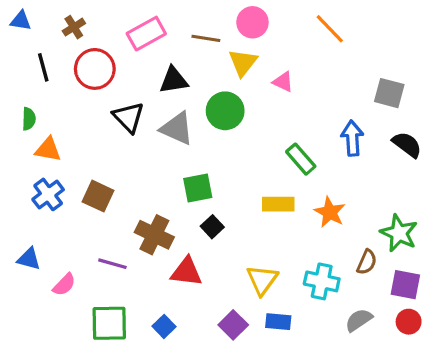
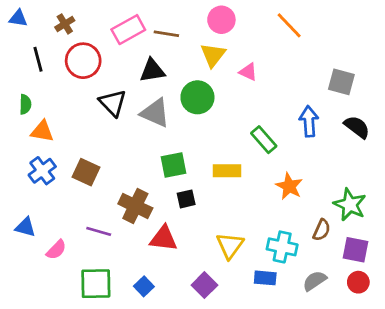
brown line: (206, 38) -> (166, 34), moved
yellow rectangle: (278, 204) -> (227, 171), moved
black square: (212, 227) -> (186, 199), turned 30
blue rectangle: (278, 322) -> (265, 278), moved

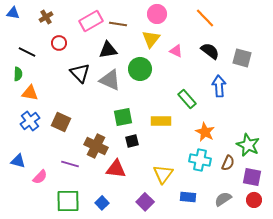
black line: (38, 59) -> (27, 52), moved, turned -48
red circle: (83, 61) -> (59, 43), size x0.6
black semicircle: (357, 127) -> (210, 51), moved
cyan cross: (282, 247) -> (200, 160), moved

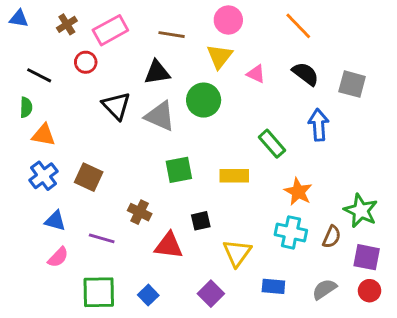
pink rectangle: (91, 21) -> (110, 30), moved
black square: (132, 141) -> (201, 221), moved
brown cross: (96, 146) -> (140, 212), size x0.7
blue triangle: (18, 161) -> (55, 221), moved

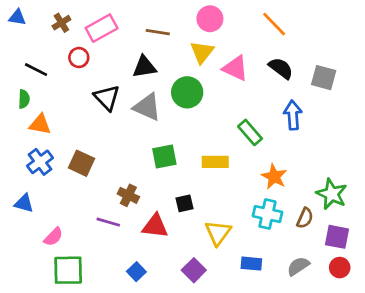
pink triangle: (256, 74) -> (235, 68), size x1.5
blue triangle: (55, 221) -> (24, 203), moved
purple line: (102, 238) -> (108, 222), moved
green square: (99, 292) -> (68, 270), moved

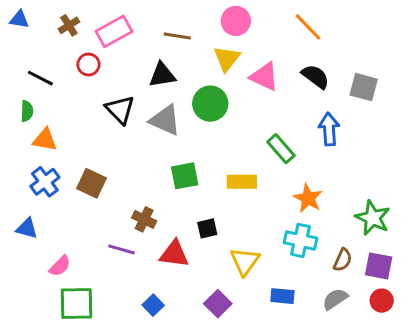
brown semicircle: (305, 218) -> (343, 260), moved

